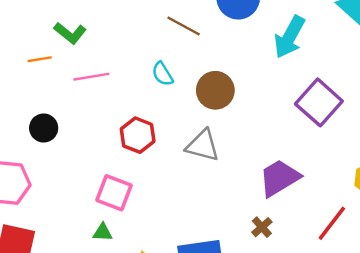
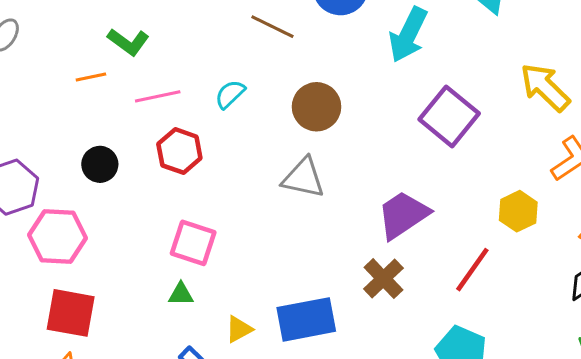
cyan semicircle: (162, 74) -> (230, 94), moved, turned 80
red hexagon: (138, 135) -> (179, 151), moved
brown cross: (262, 227) -> (383, 279), size x1.5

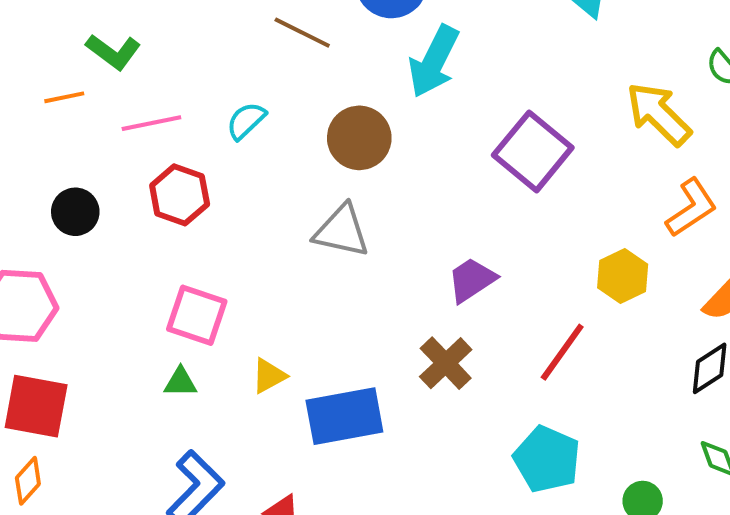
cyan arrow: (408, 35) -> (434, 61), moved
purple trapezoid: (403, 215) -> (472, 280), size x0.7
yellow triangle: (239, 329) -> (269, 376), moved

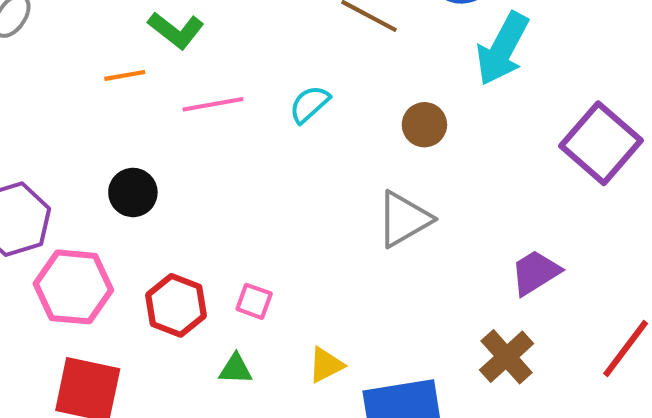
brown circle: (359, 138) -> (424, 125), size x0.7
red hexagon: (180, 195) -> (176, 305), moved
gray triangle: (342, 231) -> (404, 219), turned -44
pink square: (197, 315) -> (254, 301), size x0.6

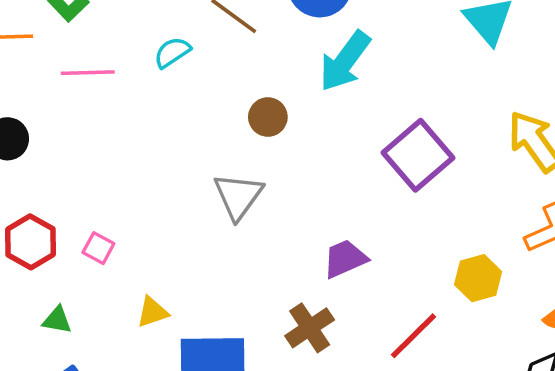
cyan semicircle: (309, 104) -> (172, 52), moved
gray triangle: (404, 219) -> (238, 196), turned -32
green triangle: (236, 369) -> (57, 320), moved

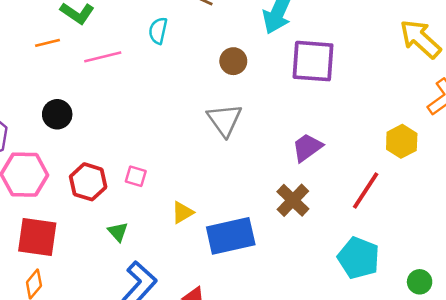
cyan semicircle: (172, 52) -> (158, 31), turned -32
purple square: (418, 155) -> (313, 61), moved, turned -33
green triangle: (57, 320) -> (118, 232), turned 50

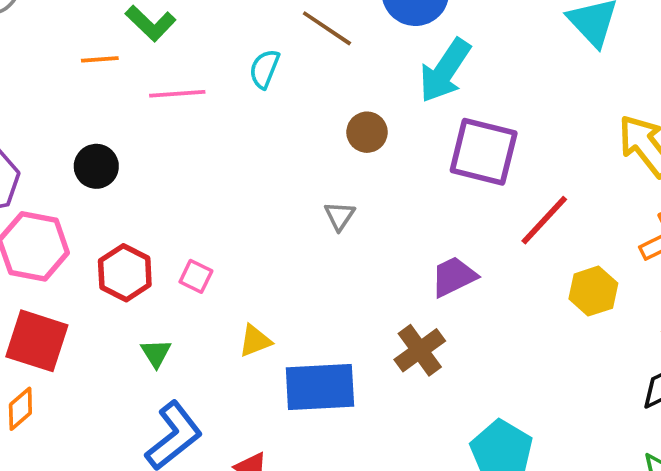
gray triangle: (224, 120) -> (340, 216), size x0.6
red line: (366, 190) -> (544, 220), moved

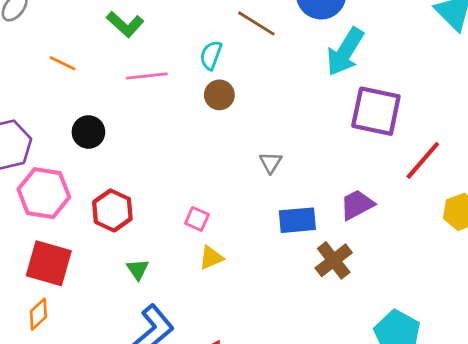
orange line: (100, 59) -> (62, 63), moved, turned 32
brown circle: (367, 132) -> (219, 95), moved
pink square: (196, 276) -> (197, 219), moved
blue rectangle: (320, 387) -> (297, 220), moved, size x0.7

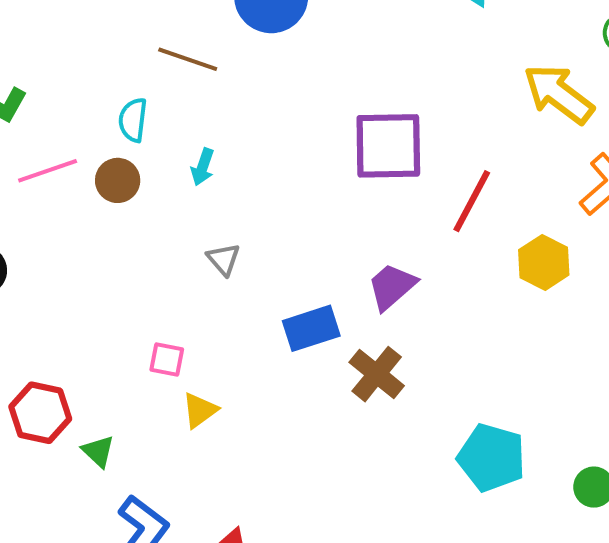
cyan arrow: (345, 52) -> (203, 167), moved, size x0.5
brown circle: (219, 95) -> (118, 180), moved
gray triangle: (271, 163) -> (224, 259), moved
red hexagon: (112, 210) -> (40, 413), moved

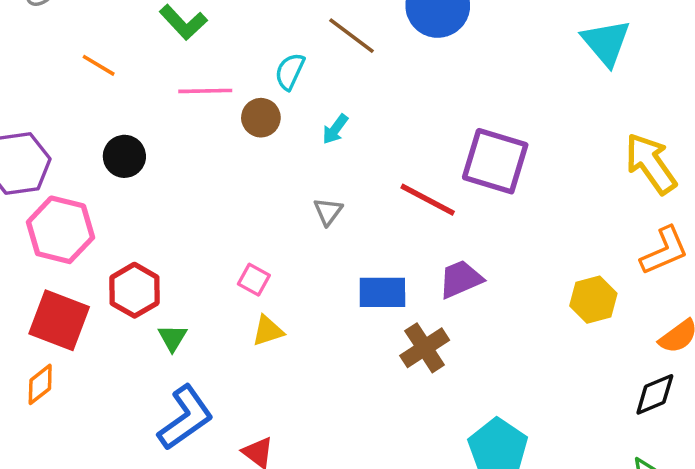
red line: (472, 201) -> (428, 200), moved, turned 72

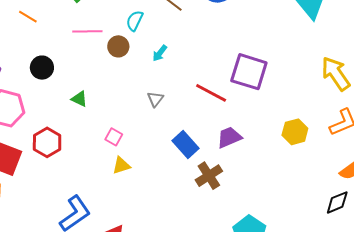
blue rectangle: (382, 292) -> (185, 144), turned 48
yellow hexagon: (593, 300) -> (295, 132), moved
green triangle: (172, 338) -> (79, 99), moved, turned -36

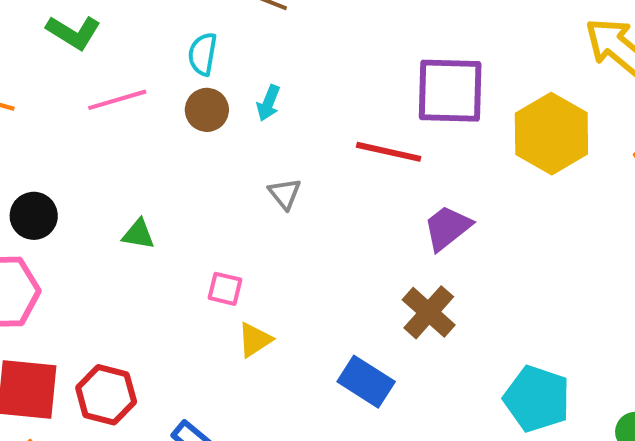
brown circle: (118, 46) -> (207, 110), moved
black circle: (42, 68) -> (34, 216), moved
yellow hexagon: (295, 132) -> (551, 134), moved, size x1.5
red hexagon: (47, 142) -> (106, 395), moved
blue rectangle: (185, 144) -> (366, 382), moved

